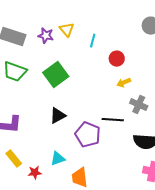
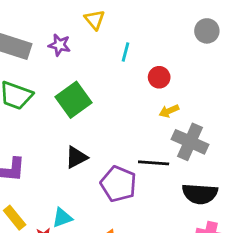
yellow triangle: (67, 30) -> (95, 20), moved
gray cross: (139, 105) -> (190, 142), size x1.4
cyan triangle: (58, 159) -> (62, 218), moved

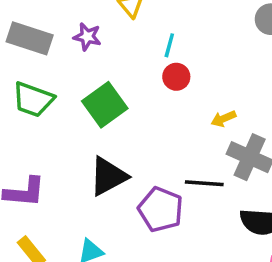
red circle: (159, 77) -> (176, 77), moved
black triangle: (76, 157) -> (108, 176), size x1.4

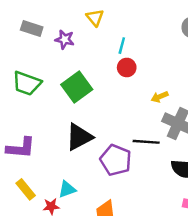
gray rectangle: (30, 38) -> (32, 29), moved, size x0.7

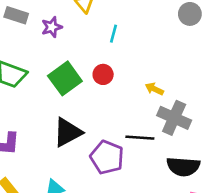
purple star: (65, 39) -> (52, 27), turned -30
red circle: (127, 67) -> (103, 74), moved
yellow arrow: (160, 97) -> (154, 89), turned 49

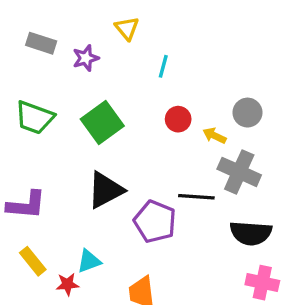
gray circle: (190, 14) -> (247, 113), moved
red circle: (103, 74) -> (178, 119), moved

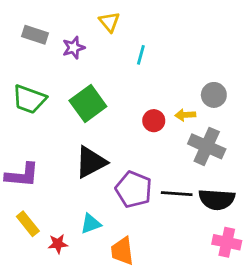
red circle: (178, 119) -> (154, 121), moved
yellow arrow: (214, 136) -> (185, 115), turned -30
black line: (196, 197) -> (177, 194), moved
cyan triangle: (89, 261) -> (91, 224), moved

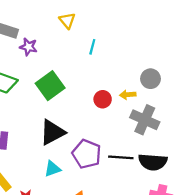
purple star: (74, 48) -> (28, 47), moved, turned 30
cyan triangle: (91, 224) -> (52, 169), moved

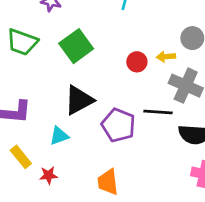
black line: (121, 157) -> (158, 112), moved
cyan triangle: (52, 169) -> (59, 136), moved

